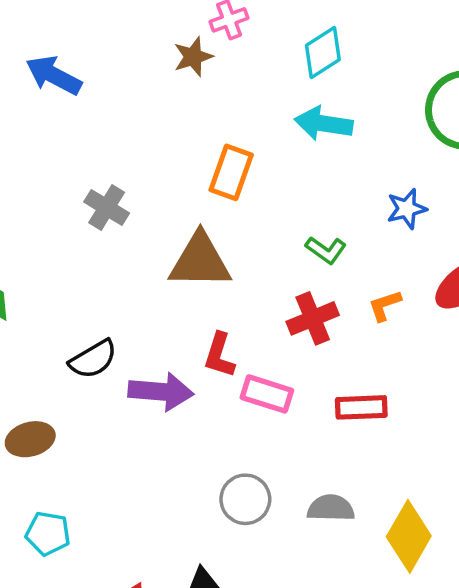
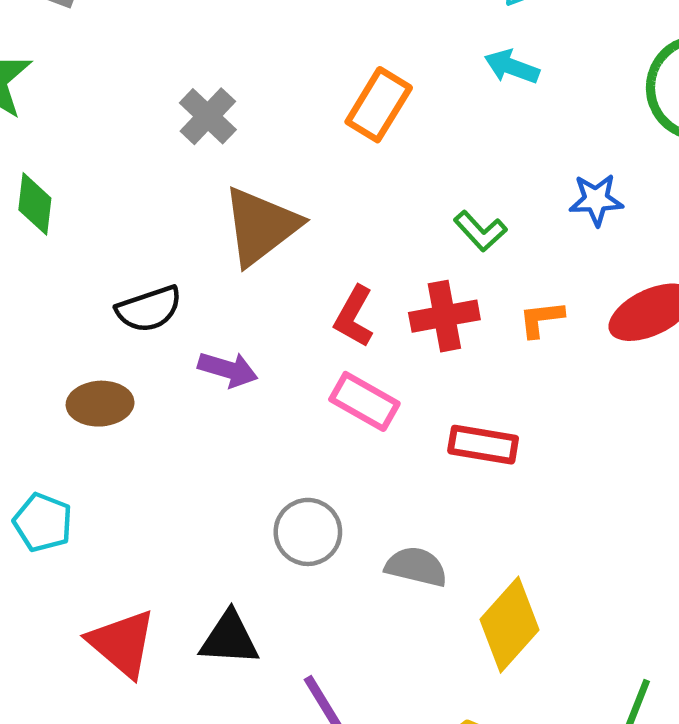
cyan arrow: (324, 124) -> (512, 67), size x0.7
brown triangle: (200, 261) -> (261, 226), moved, turned -50
red L-shape: (219, 355) -> (354, 316), moved
purple arrow: (161, 392) -> (228, 369), size x0.7
brown ellipse: (30, 439) -> (100, 404), moved

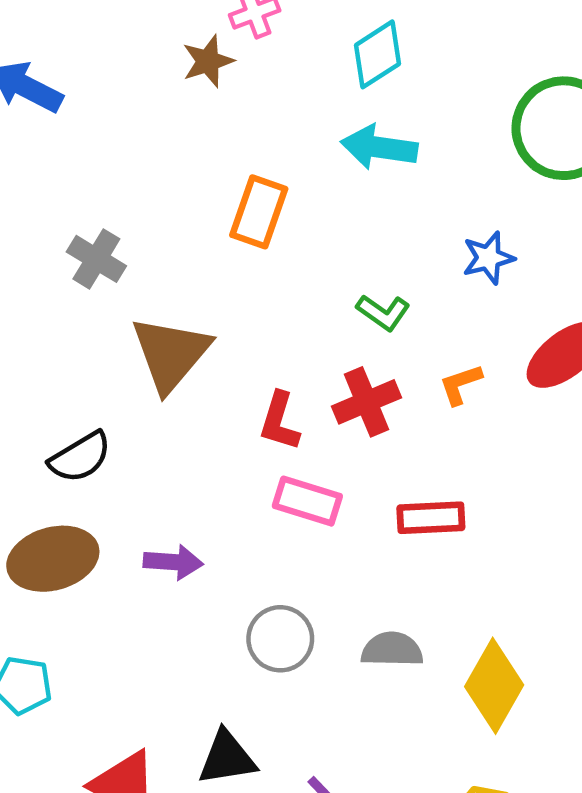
cyan arrow: (512, 67) -> (379, 147), size x1.4
purple arrow: (228, 369) -> (173, 562), moved
brown ellipse: (100, 404) -> (53, 559), size x1.4

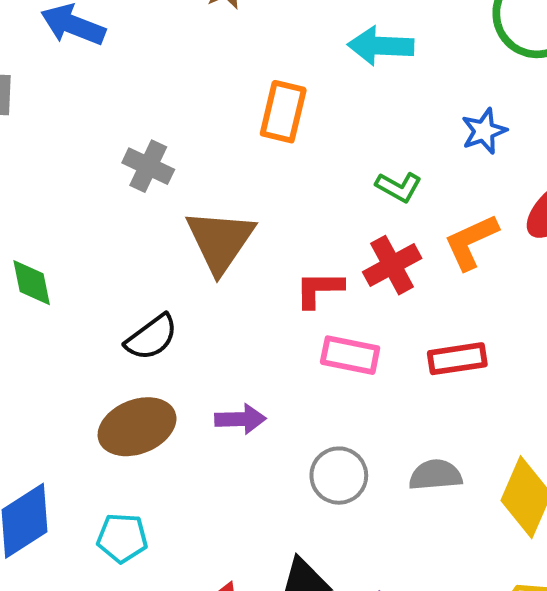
orange L-shape: (461, 384) -> (471, 242), size x1.5
red L-shape: (279, 421) -> (319, 289), turned 78

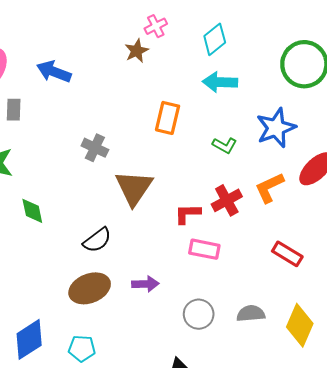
blue star: (484, 131) -> (276, 128), size x1.6
green L-shape: (399, 187) -> (225, 145), moved
red rectangle: (457, 359) -> (287, 254), moved, turned 40

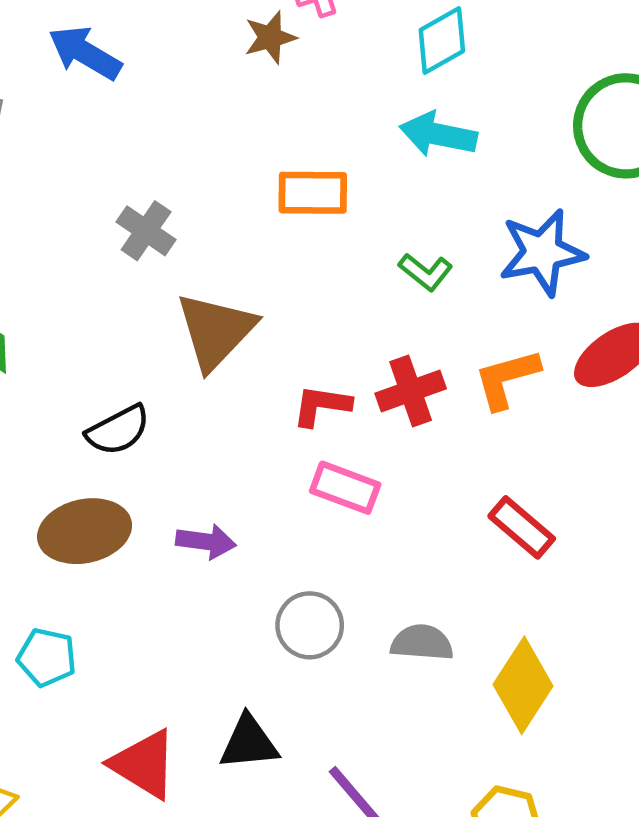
orange rectangle: (168, 118) -> (313, 193), turned 68

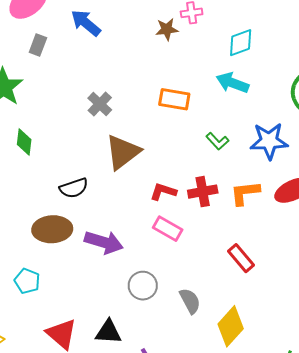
purple arrow: (206, 542) -> (104, 242), size x1.5
gray semicircle: (422, 643) -> (190, 301), turned 48

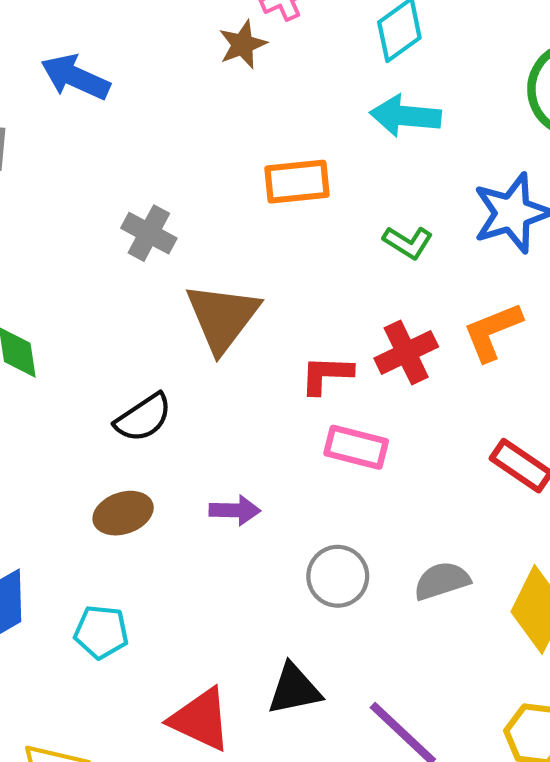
brown ellipse: (52, 229) -> (123, 513), size x0.7
purple arrow: (104, 242) -> (235, 510), size x0.6
gray semicircle: (190, 301) -> (442, 581), turned -64

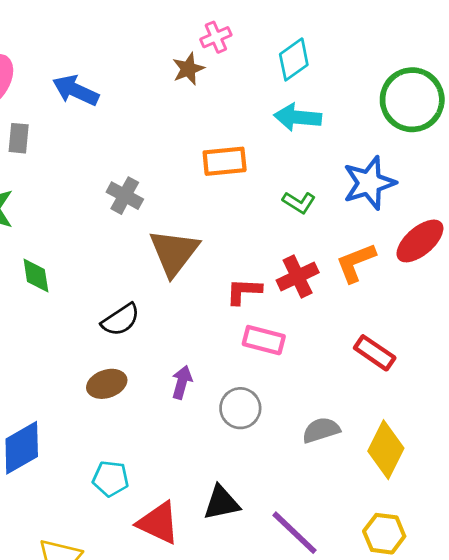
purple arrow: (235, 510) -> (182, 382), turned -76
gray circle: (338, 576) -> (240, 408), moved
cyan pentagon: (101, 632) -> (111, 479), moved

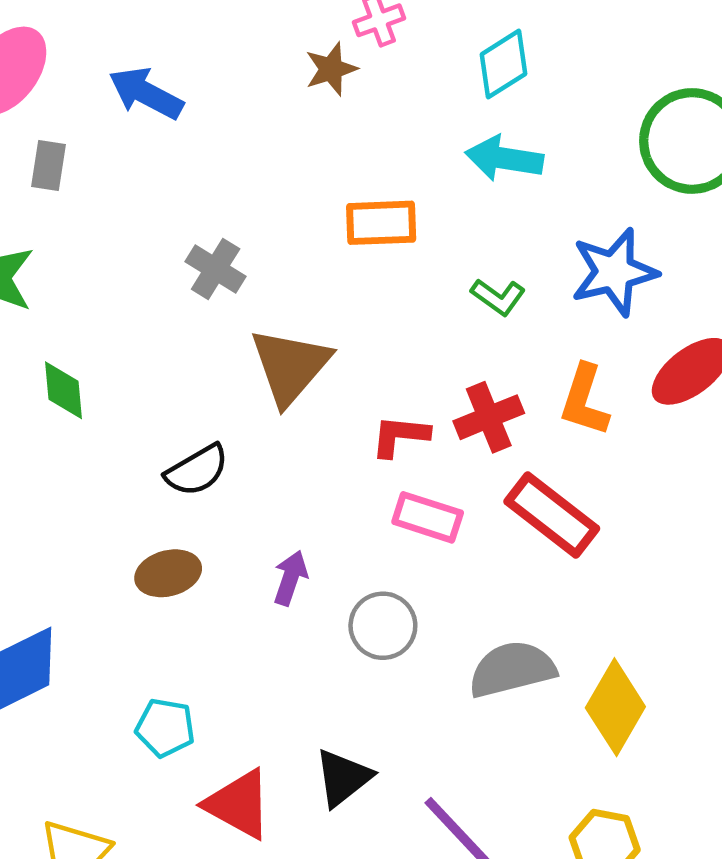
orange L-shape: (356, 263) -> (584, 400), turned -54
red rectangle: (375, 353) -> (552, 515), moved, size x1.4
gray semicircle: (321, 430) -> (512, 669), size x1.4
black triangle: (221, 503) -> (343, 778), turned -30

